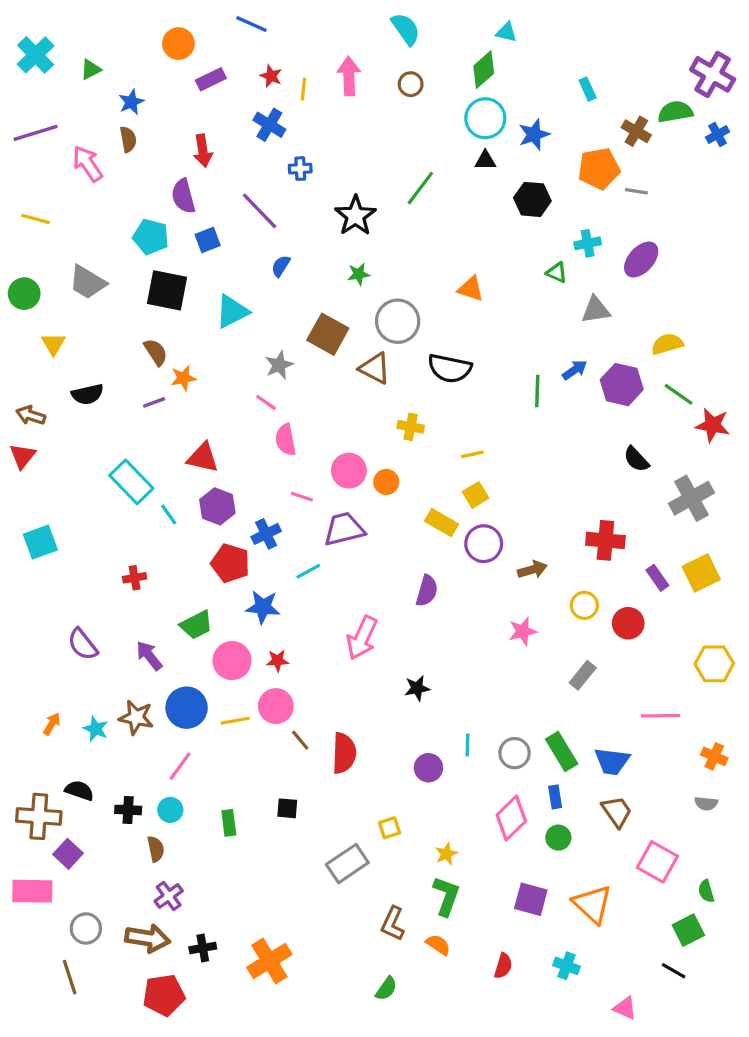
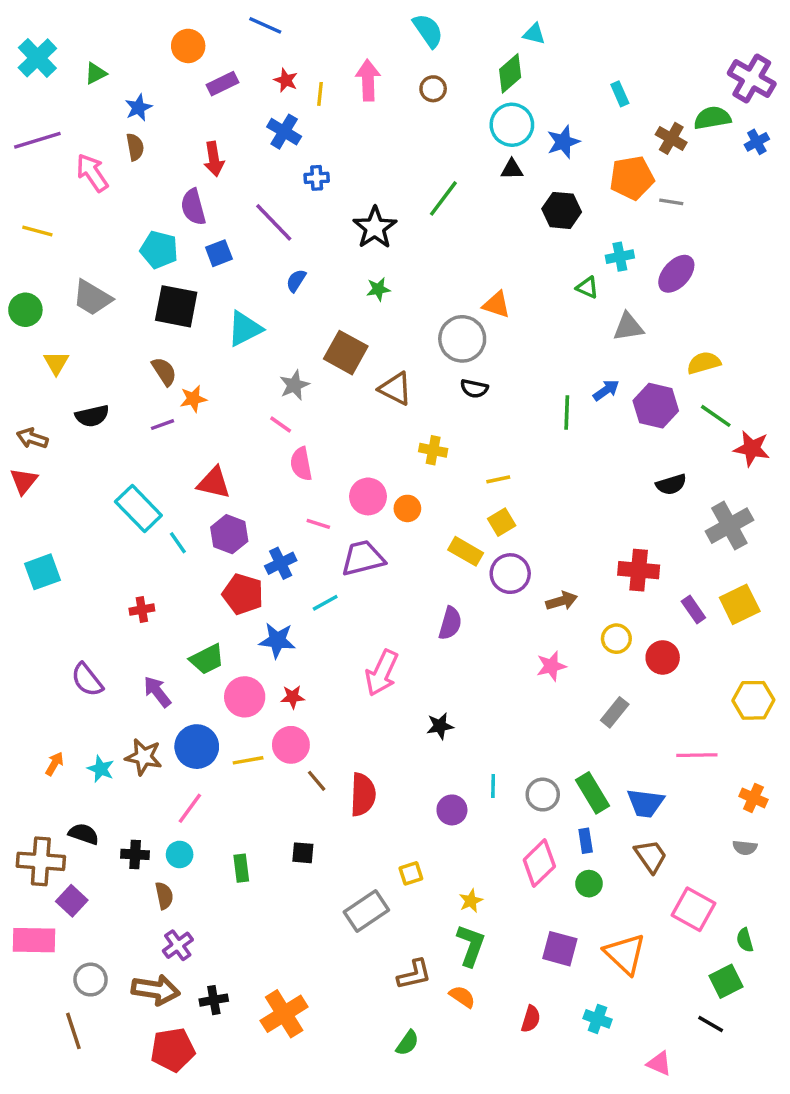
gray circle: (398, 321) -> (462, 339), moved
black semicircle: (450, 368) -> (474, 389), size x0.6
black semicircle: (636, 459) -> (671, 484), turned -64
brown L-shape: (393, 924) -> (414, 974), turned -128

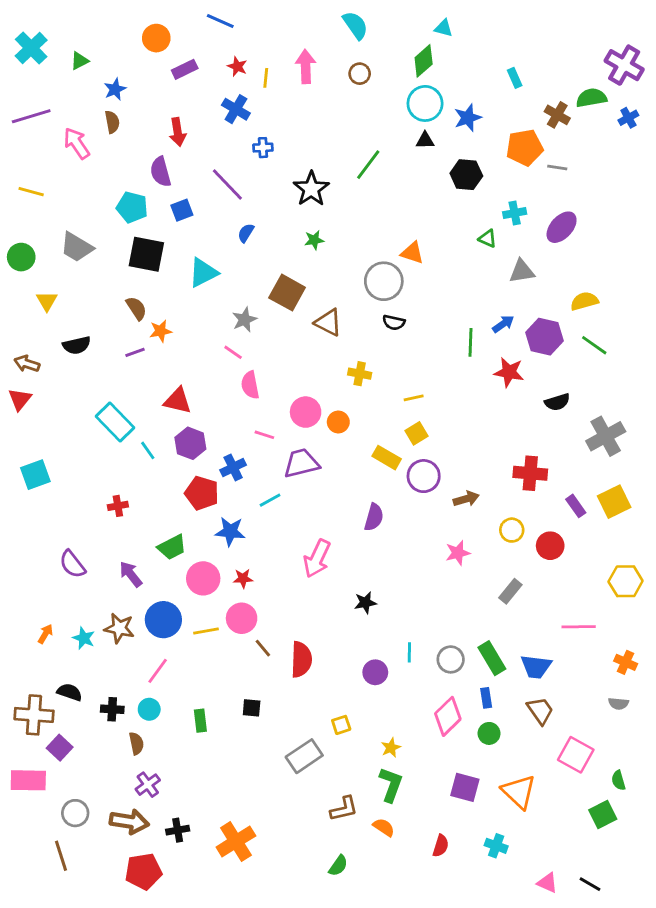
red star: (752, 449) -> (509, 372), moved
black line: (711, 1024) -> (590, 884), moved

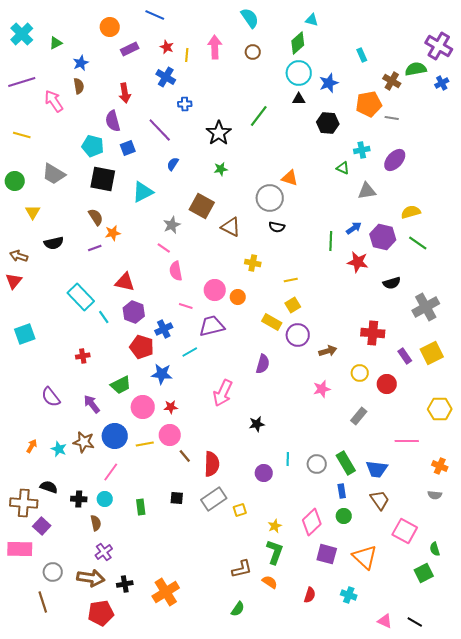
pink diamond: (448, 716) -> (312, 522), moved
gray rectangle: (304, 756) -> (214, 499), moved

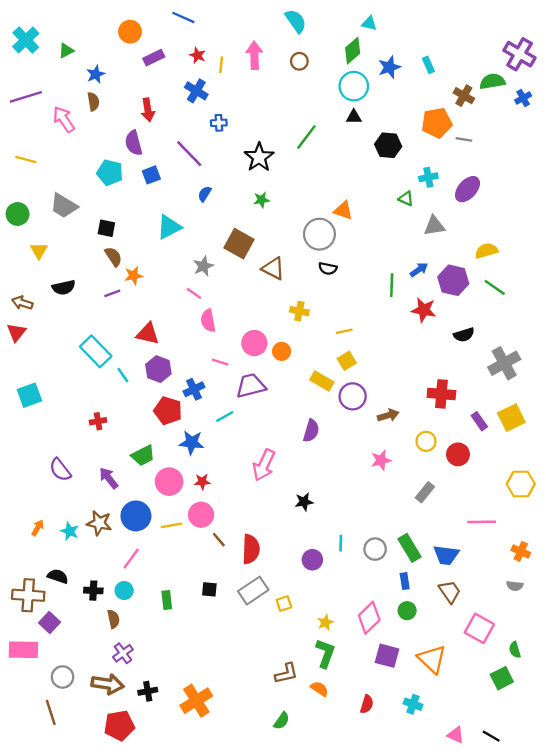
blue star: (329, 83) -> (389, 67), moved
black square: (103, 179) -> (106, 228), moved, size x0.6

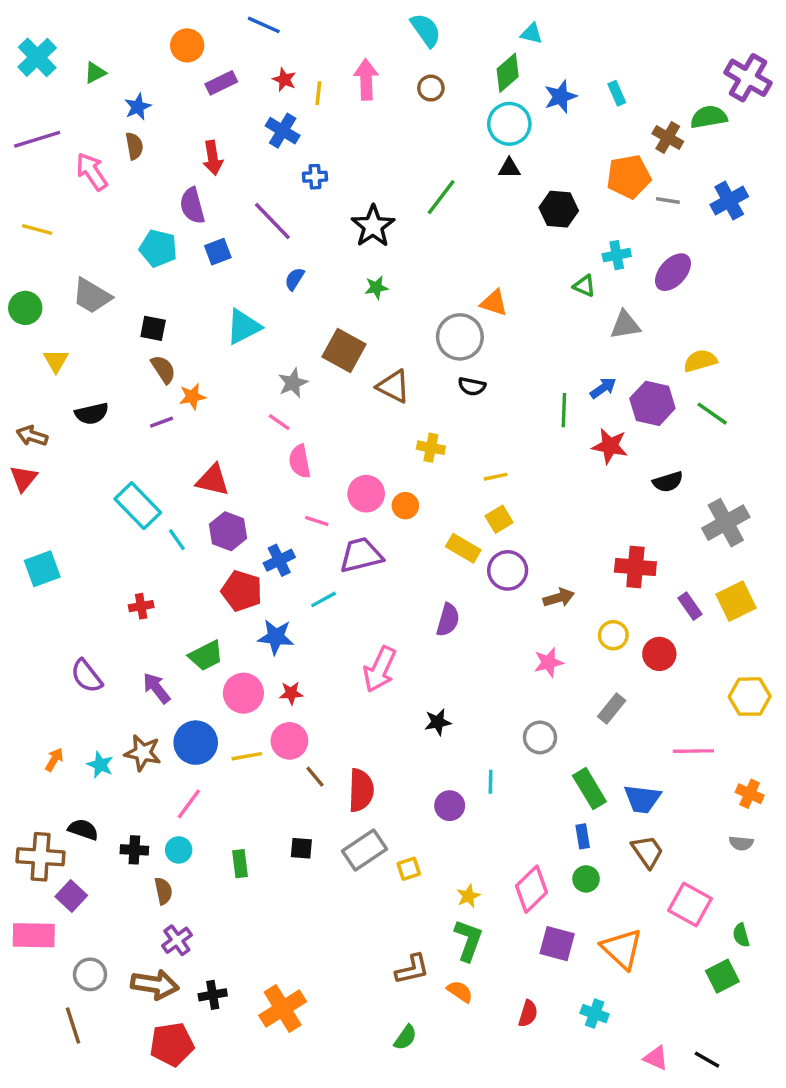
blue cross: (523, 98) -> (729, 201), moved, size x1.5
gray circle: (375, 549) -> (540, 737), moved

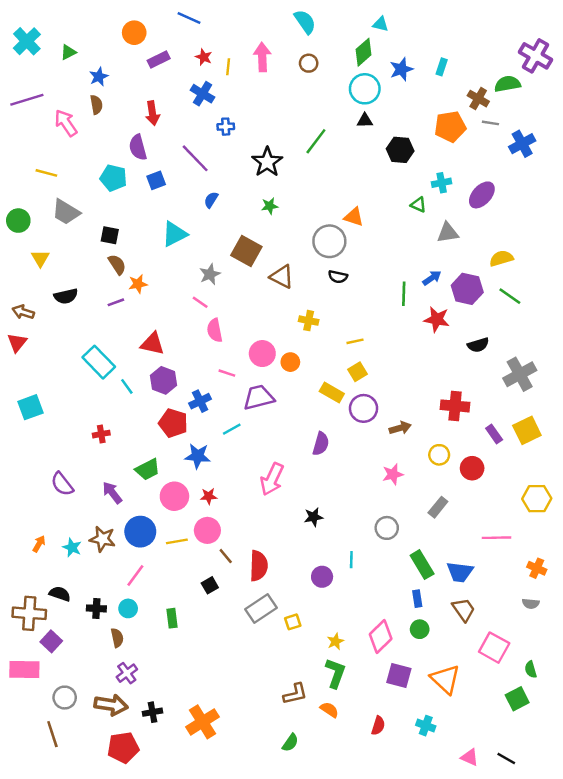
cyan rectangle: (617, 93) -> (442, 67), turned 42
gray line: (668, 201) -> (490, 123), moved
yellow line: (37, 230) -> (46, 173), moved
black square: (301, 848) -> (210, 585), moved, turned -35

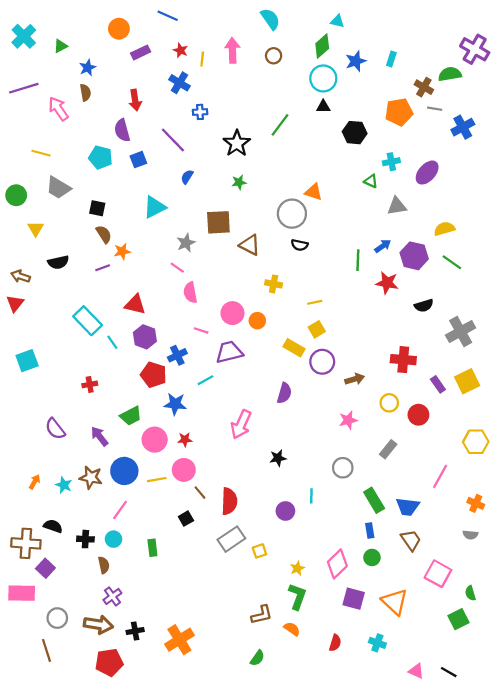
brown square: (246, 251) -> (218, 222), turned -32
pink line: (496, 538) -> (440, 476), turned -60

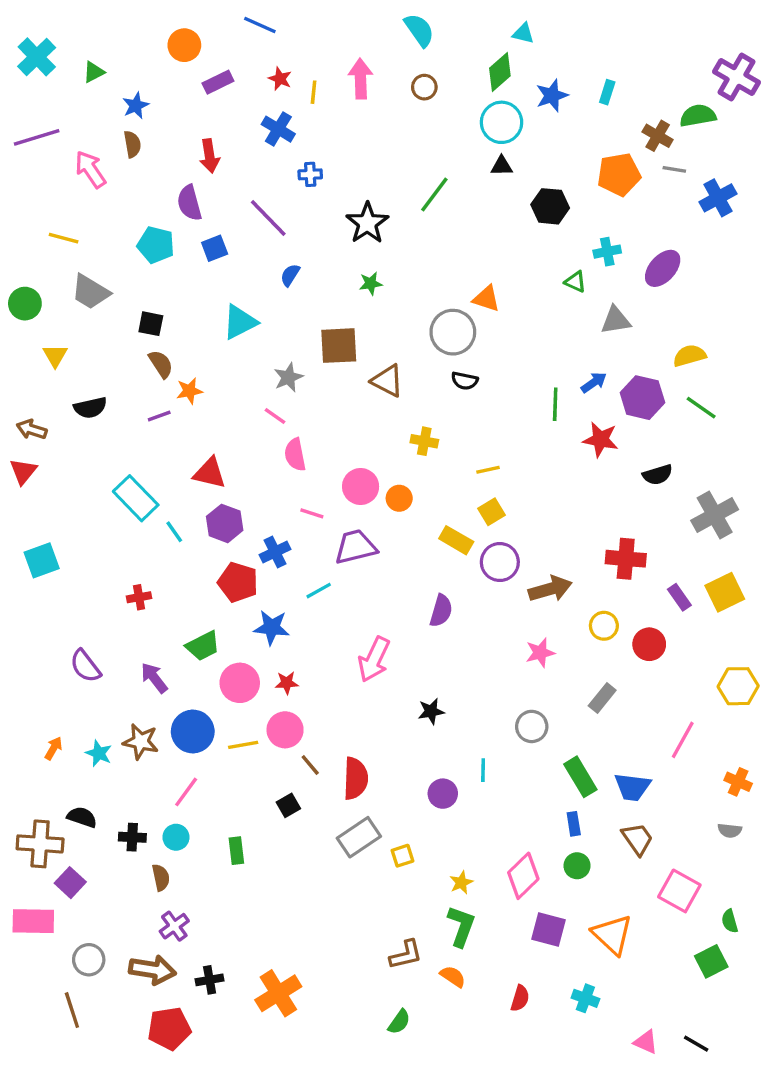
brown arrow: (355, 379) -> (550, 589), size x1.4

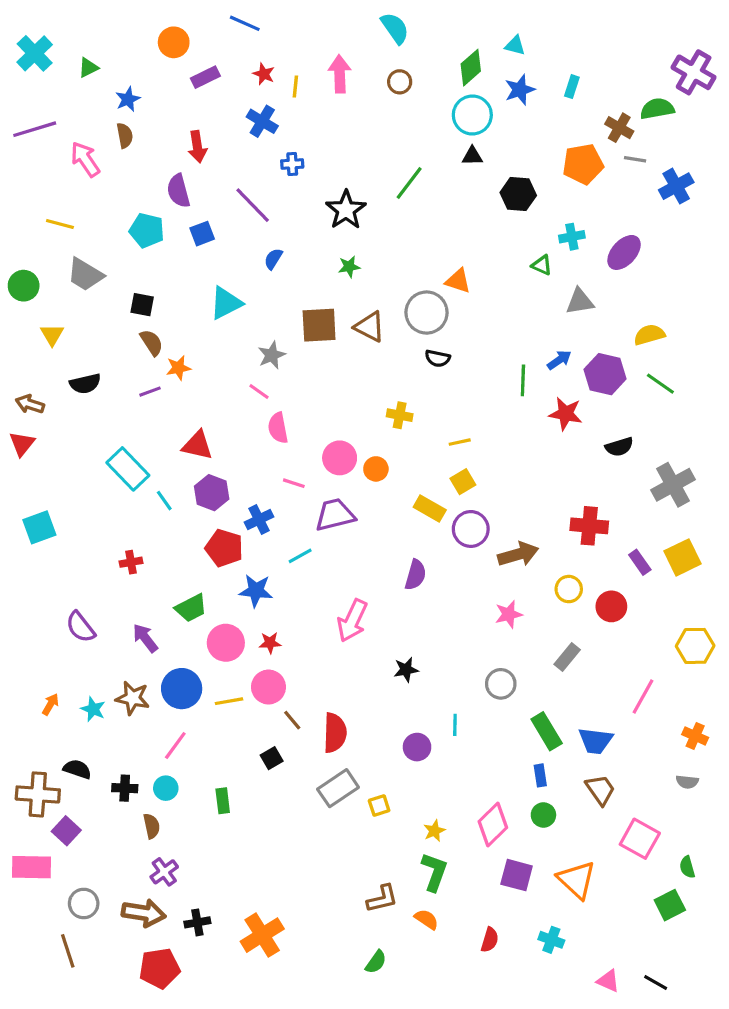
cyan triangle: (523, 33) -> (515, 45), moved
brown triangle: (387, 381) -> (370, 327), moved

